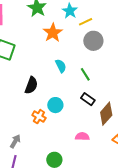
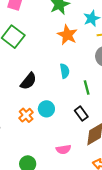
orange star: (53, 33) -> (67, 35), turned -30
pink semicircle: (82, 136) -> (63, 149), turned 152

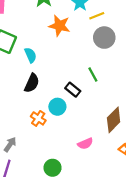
cyan semicircle: (65, 71) -> (31, 55), moved
black rectangle: (81, 114) -> (73, 90), moved

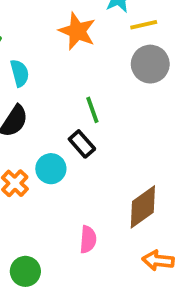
green line: (93, 74) -> (92, 110), moved
pink semicircle: (85, 144) -> (88, 239), turned -72

